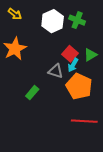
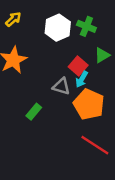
yellow arrow: (15, 14) -> (13, 19), turned -80
green triangle: (90, 55) -> (102, 55), moved
red line: (84, 121) -> (95, 145), turned 30

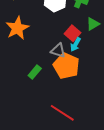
orange pentagon: (89, 104) -> (66, 66), moved
red line: (95, 145) -> (62, 113), moved

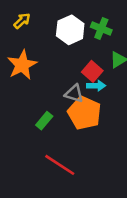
cyan arrow: (76, 44) -> (96, 86), turned -120
red line: (62, 113) -> (60, 165), moved

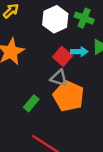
red square: (92, 71) -> (63, 56), moved
cyan arrow: (96, 86) -> (79, 52), moved

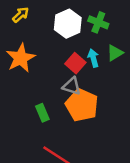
cyan arrow: (79, 52) -> (93, 58), turned -105
green rectangle: (31, 103) -> (42, 113), turned -63

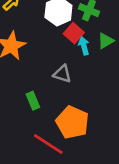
red square: (75, 63) -> (74, 33), moved
orange pentagon: (82, 105) -> (72, 122), moved

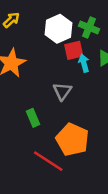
red square: (74, 33) -> (74, 50), turned 36
gray triangle: (62, 74) -> (62, 91), turned 48

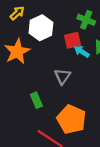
white hexagon: (58, 29) -> (41, 28), moved
cyan arrow: (84, 63) -> (82, 52), turned -42

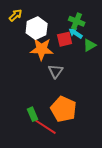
orange star: (17, 52) -> (42, 49), moved, turned 30
cyan arrow: (82, 52) -> (76, 33), moved
green rectangle: (36, 100) -> (33, 114), moved

